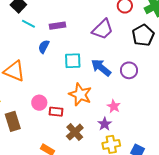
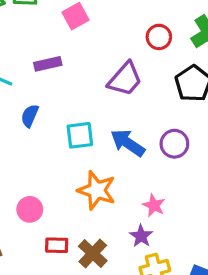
purple rectangle: (58, 26) -> (48, 64), moved
red rectangle: (56, 112) -> (57, 245), moved

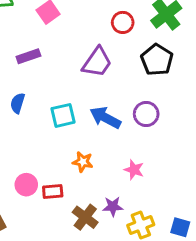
orange star: (97, 190) -> (83, 162), size x0.6
purple star: (141, 236) -> (113, 207), moved, turned -30
red rectangle: (57, 245) -> (53, 191), moved

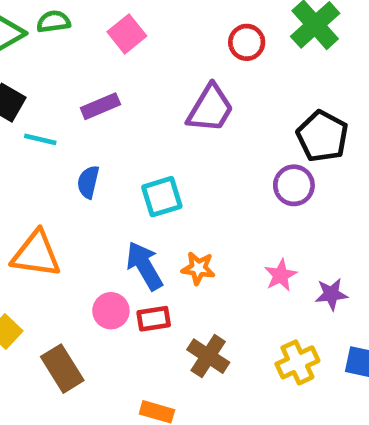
black pentagon: (157, 60) -> (322, 136), moved
blue arrow: (105, 118) -> (144, 266), moved, turned 36
pink star: (134, 170) -> (281, 275), turned 30
purple star: (113, 207) -> (331, 294), moved

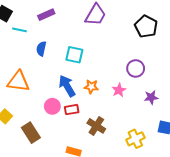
purple circle: (294, 185) -> (136, 68), moved
cyan square: (162, 197) -> (74, 55), turned 30
pink star: (281, 275) -> (119, 90), moved
yellow cross: (297, 362) -> (135, 139), moved

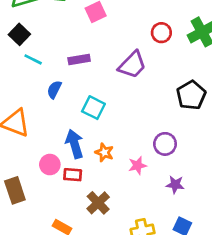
purple rectangle: (46, 15) -> (79, 60), moved

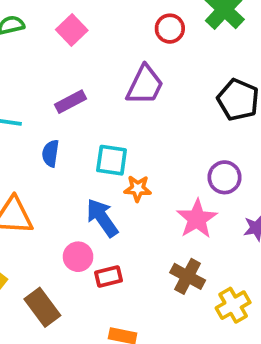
orange star: (104, 152) -> (138, 188), moved
pink star: (137, 165) -> (197, 219), size x1.5
red rectangle: (73, 175) -> (108, 277), moved
brown cross: (98, 203) -> (188, 276), moved

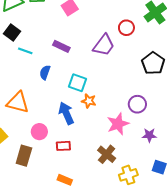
red circle: (170, 29) -> (126, 28), moved
purple rectangle: (71, 102) -> (61, 46), turned 42
pink circle: (78, 257) -> (39, 132), moved
brown rectangle: (42, 307) -> (24, 156), turned 42

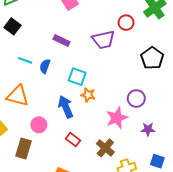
purple trapezoid: (104, 45) -> (103, 40), turned 40
cyan line: (25, 51) -> (25, 60), moved
red rectangle: (63, 146) -> (73, 140), moved, turned 40

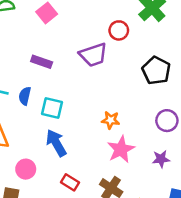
cyan square: (77, 77) -> (52, 108), moved
orange star: (88, 95) -> (111, 120), moved
purple circle: (136, 98) -> (167, 121), moved

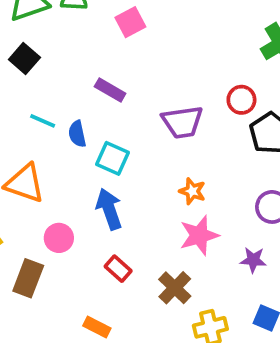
red circle: (119, 30) -> (241, 100), moved
purple trapezoid: (93, 55) -> (182, 122), moved
blue semicircle: (25, 96) -> (77, 134), turned -36

